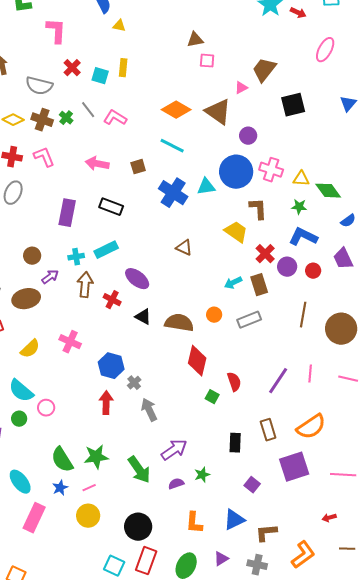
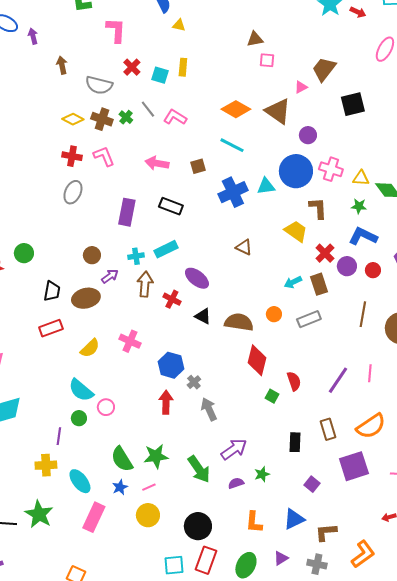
blue cross: (173, 193) -> (233, 192), turned 32
cyan square: (114, 566) -> (174, 565), turned -30

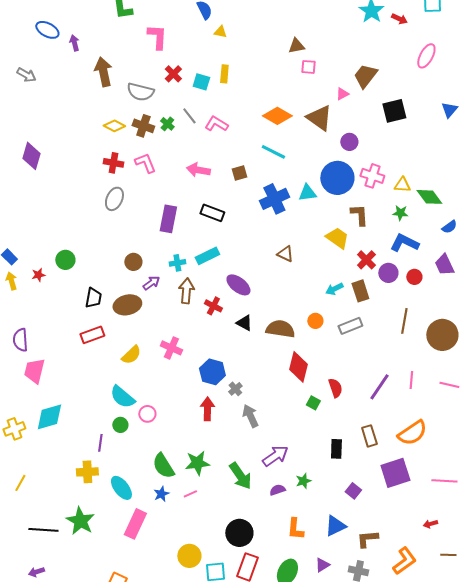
brown arrow: (62, 65) -> (103, 72), size x1.6
yellow circle: (148, 515) -> (189, 556), moved

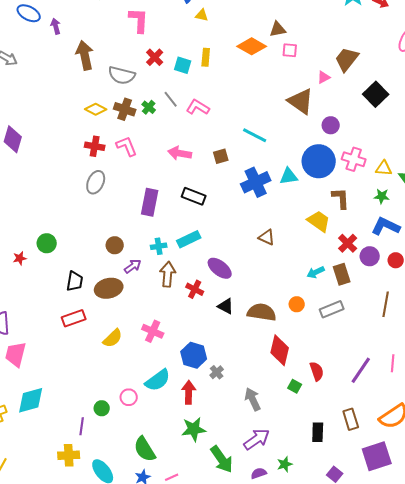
black square: (394, 111) -> (376, 94), turned -30
orange diamond: (277, 116) -> (252, 46), moved
cyan semicircle: (122, 397) -> (158, 380), moved, turned -76
gray arrow: (250, 416) -> (253, 399), moved
green star: (197, 463) -> (194, 429), moved

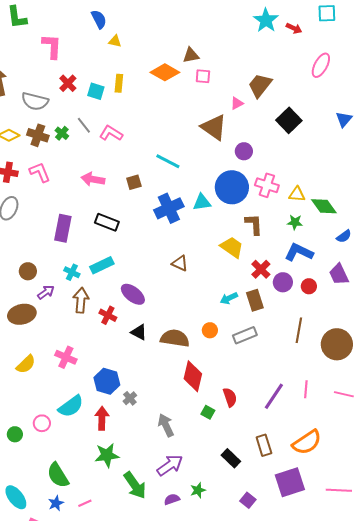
cyan cross: (159, 246) -> (72, 272), turned 35
black rectangle: (318, 432) -> (231, 458), turned -48

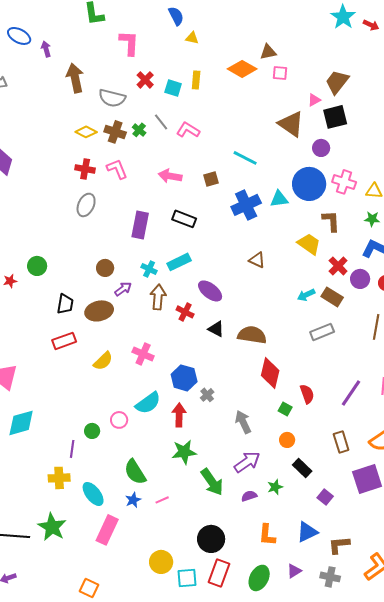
black square: (289, 120) -> (335, 117), moved, turned 30
brown rectangle: (255, 300) -> (332, 297), turned -40
orange circle: (210, 330) -> (287, 440), moved
black rectangle: (231, 458) -> (302, 468), moved

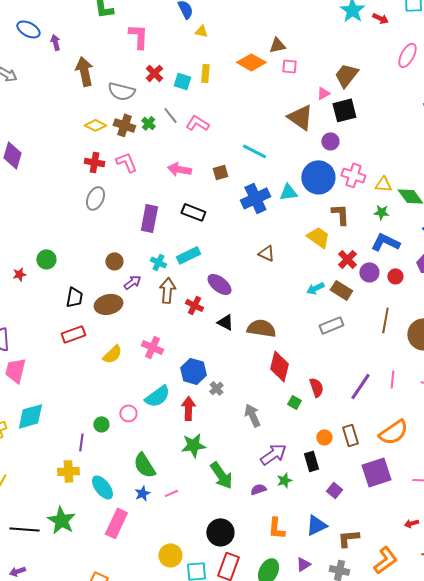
orange circle: (287, 440) -> (324, 437), moved
purple arrow: (247, 462) -> (273, 454), moved
black rectangle: (302, 468) -> (311, 461), turned 30

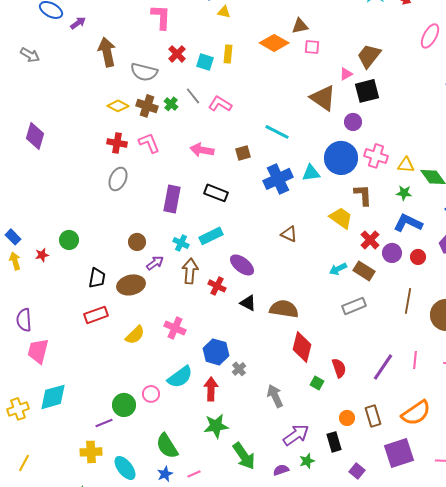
purple arrow: (55, 42) -> (78, 23), turned 70
green circle: (101, 424) -> (124, 405), size x1.5
purple line: (81, 442) -> (104, 423), turned 60

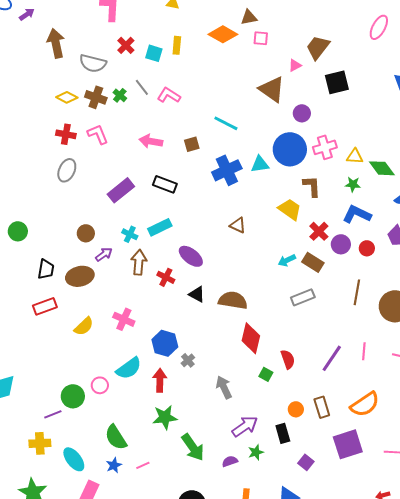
black square: (367, 91) -> (337, 82), moved
pink cross: (376, 156) -> (325, 147), turned -35
purple rectangle: (172, 199) -> (121, 190), turned 40

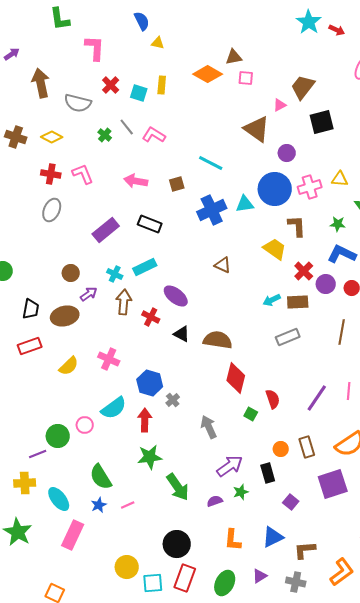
brown cross: (96, 97) -> (16, 137), moved
yellow triangle: (355, 156) -> (340, 179), moved
brown rectangle: (313, 262) -> (298, 302), turned -35

